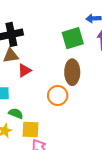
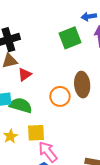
brown ellipse: (72, 72) -> (82, 85), moved
green semicircle: (16, 113) -> (21, 105), moved, size x1.5

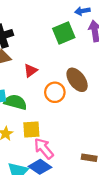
red triangle: (25, 75) -> (31, 71), moved
brown ellipse: (82, 85) -> (77, 80), turned -30

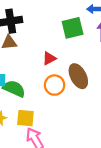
red triangle: (31, 71) -> (49, 58), moved

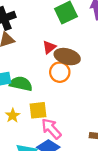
brown ellipse: (78, 76) -> (67, 57), moved, turned -35

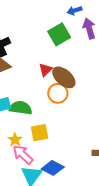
brown ellipse: (67, 57) -> (64, 77), turned 30
pink arrow: (51, 129) -> (23, 155), moved

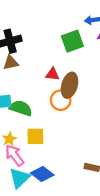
red triangle: (46, 70) -> (53, 74), turned 40
brown ellipse: (64, 77) -> (70, 85), turned 55

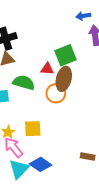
green square: (72, 41) -> (65, 55), moved
green semicircle: (21, 108) -> (24, 83), moved

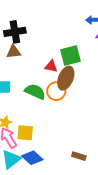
green semicircle: (24, 83) -> (35, 92), moved
yellow square: (33, 129) -> (25, 133), moved

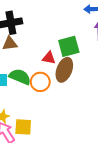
orange circle: (56, 91) -> (40, 82), moved
green semicircle: (35, 92) -> (20, 77), moved

